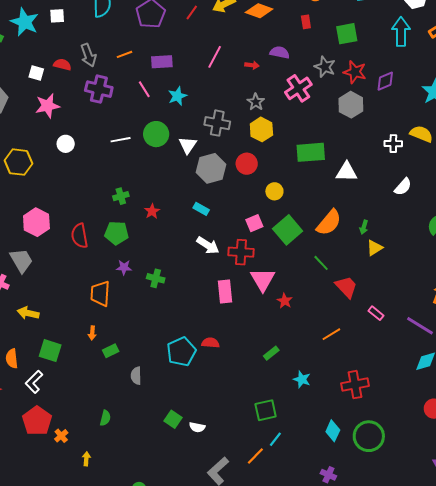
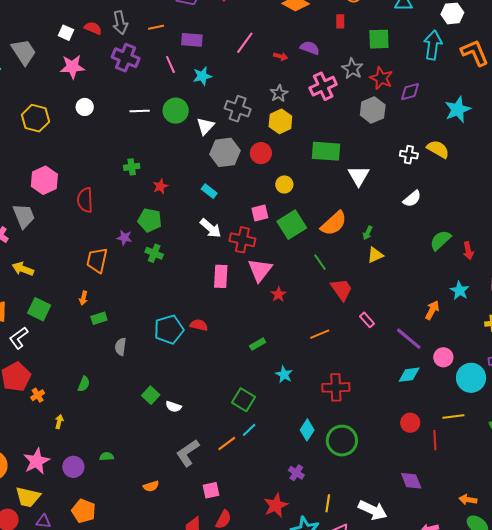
white triangle: (347, 172) -> (359, 176), turned 50
green pentagon: (117, 233) -> (150, 220), moved
green square: (266, 410) -> (244, 400), turned 35

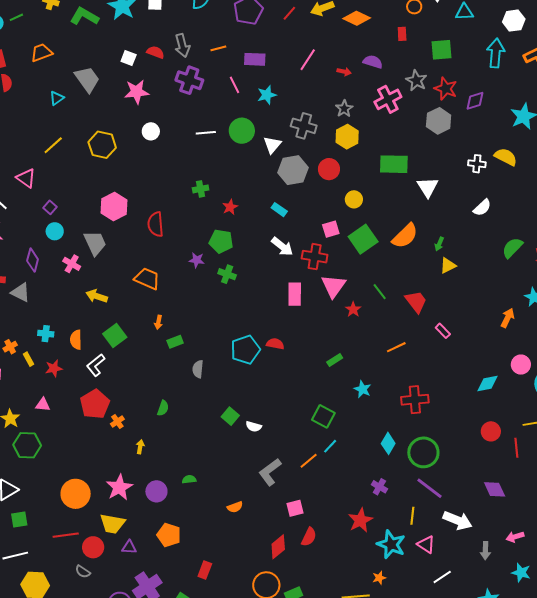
orange trapezoid: (97, 260) -> (147, 279), moved, turned 104
green line: (320, 262) -> (380, 292), moved
green square: (39, 309) -> (115, 336), turned 30
purple line: (409, 339) -> (430, 488), moved

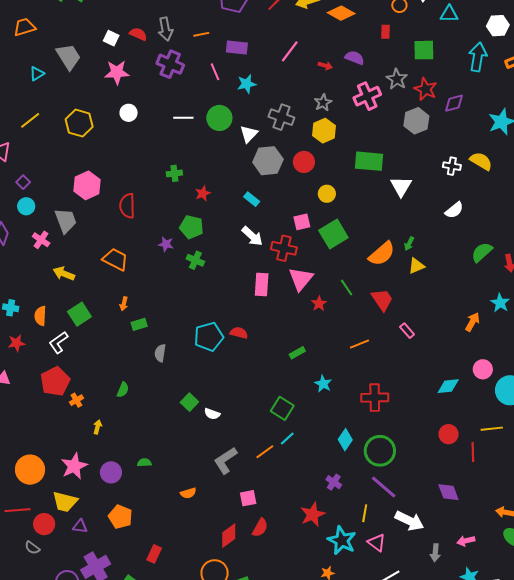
orange semicircle: (405, 236) -> (382, 254), moved

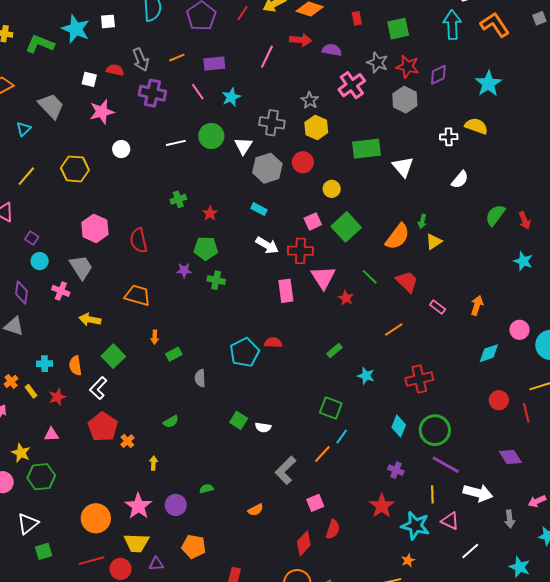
red arrow: (325, 66) -> (301, 40), moved, size x1.5
orange arrow: (472, 322) -> (477, 305), moved
green semicircle: (123, 390) -> (171, 422), turned 49

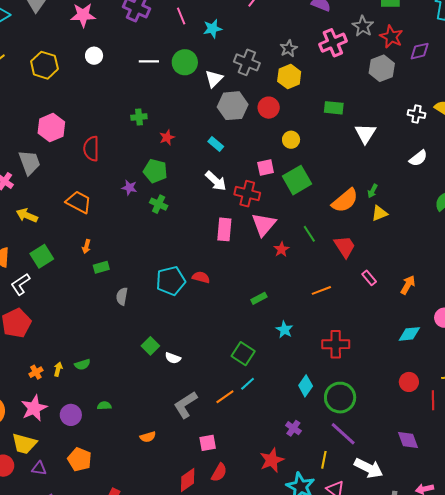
green rectangle: (366, 149) -> (334, 108), size x0.7
green semicircle: (171, 422) -> (82, 364), moved
orange cross: (127, 441) -> (36, 372), moved

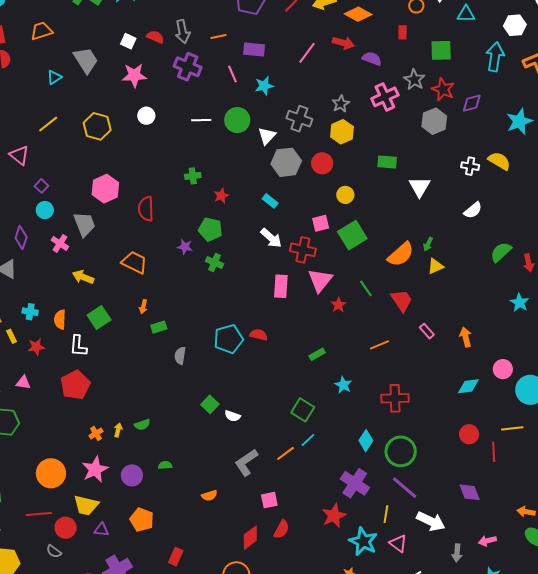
white L-shape: (20, 284) -> (78, 346), turned -50
orange arrow: (408, 285) -> (466, 337), turned -42
purple cross: (293, 428) -> (355, 483), size x1.8

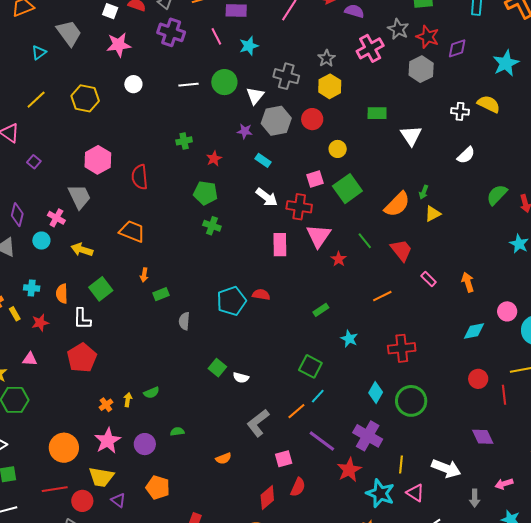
cyan circle: (45, 210) -> (41, 241), moved
purple star: (185, 247) -> (245, 131), moved
purple line: (405, 488) -> (322, 441), moved
purple triangle: (101, 530) -> (118, 500), turned 35

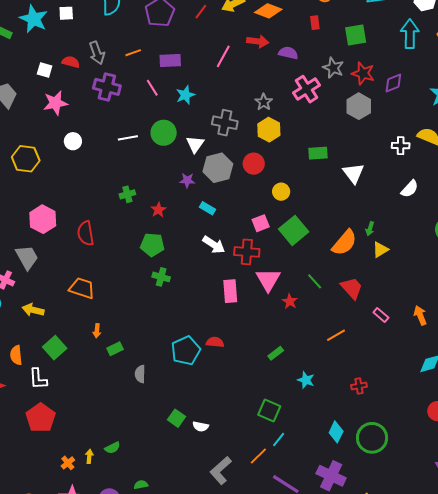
red cross: (402, 348) -> (359, 386), size x0.6

